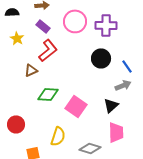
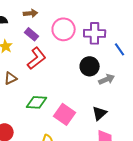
blue line: (127, 66) -> (120, 49), moved
brown triangle: (31, 70) -> (11, 78), moved
gray arrow: (123, 85) -> (107, 79), moved

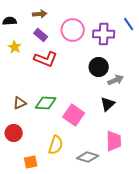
blue line: (120, 49) -> (129, 24), moved
red L-shape: (37, 58) -> (46, 59), turned 60
brown triangle: (11, 78) -> (20, 103), moved
black triangle: (100, 113) -> (108, 104), moved

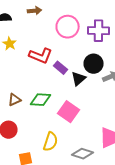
purple rectangle: (41, 35) -> (61, 68), moved
black triangle: (108, 104) -> (79, 79), moved

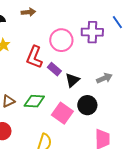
pink circle: (68, 27) -> (61, 40), moved
red L-shape: (41, 56) -> (34, 57), turned 90
black circle: (94, 64) -> (87, 105), moved

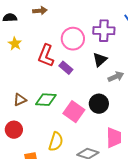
black triangle: (72, 80) -> (100, 60), moved

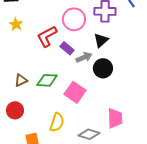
red L-shape: (46, 56) -> (47, 36), turned 40
gray arrow: (116, 77) -> (84, 57), moved
black circle: (99, 104) -> (103, 68), moved

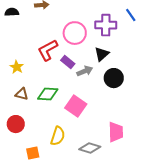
yellow star: (16, 24) -> (17, 67), moved
black circle: (103, 68) -> (114, 78), moved
brown triangle: (21, 80) -> (22, 94), turned 40

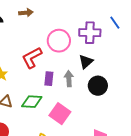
purple rectangle: (68, 62) -> (49, 79), moved, turned 56
gray arrow: (85, 71) -> (69, 79), turned -70

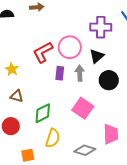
pink circle: (59, 41) -> (70, 47), moved
green diamond: (32, 102) -> (43, 113), moved, turned -30
pink square: (60, 114) -> (83, 108), moved

